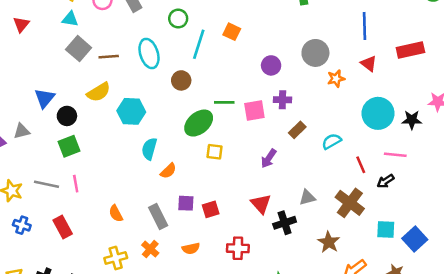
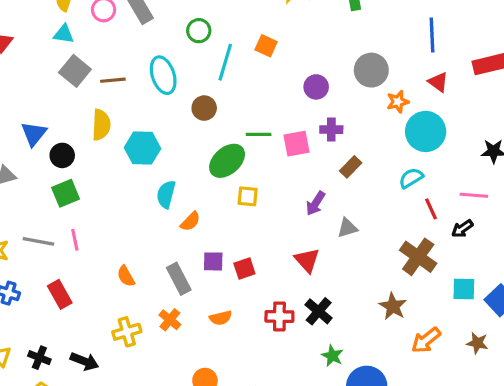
yellow semicircle: (99, 92) -> (101, 125), turned -55
cyan circle: (378, 113) -> (426, 131), moved
cyan semicircle: (332, 141) -> (411, 178), moved
gray triangle: (307, 197) -> (347, 228), moved
black cross: (285, 223) -> (319, 311), moved, turned -30

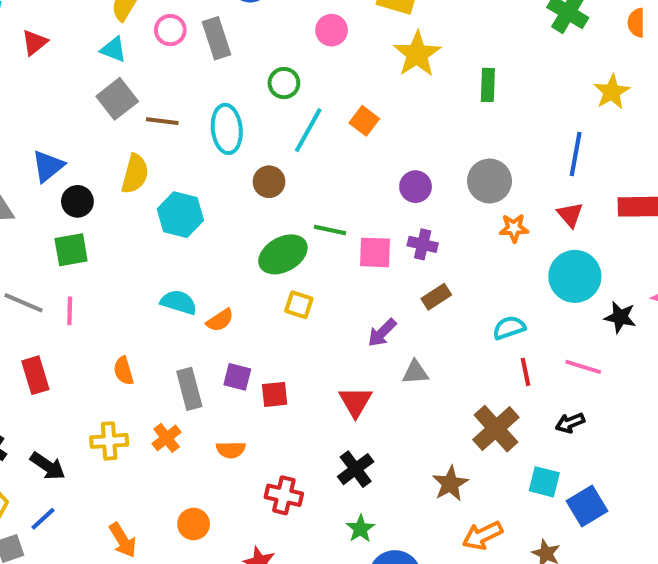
cyan circle: (426, 131) -> (575, 276), moved
cyan semicircle: (166, 194) -> (179, 302), moved, turned 80
black arrow: (462, 229) -> (570, 423), moved
red cross: (279, 316) -> (284, 495), moved

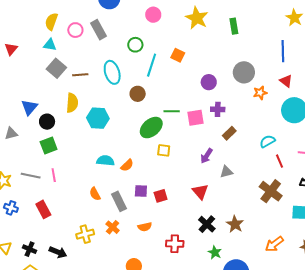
orange semicircle: (124, 371) -> (95, 194), moved
brown star: (450, 484) -> (235, 224), moved

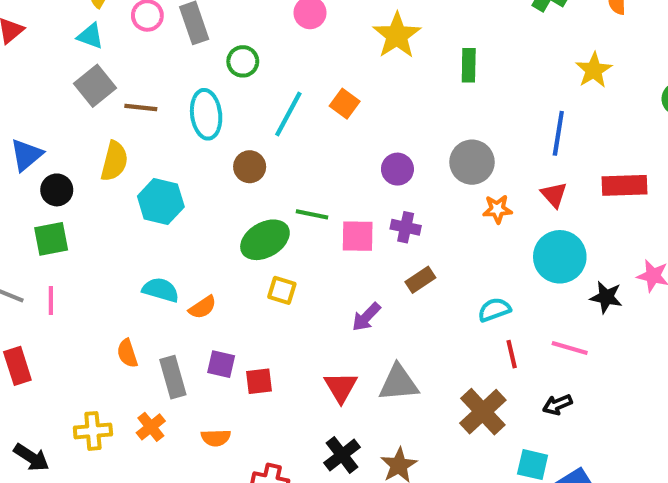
green circle: (135, 45) -> (243, 61), moved
gray triangle: (226, 172) -> (399, 383), moved, size x1.5

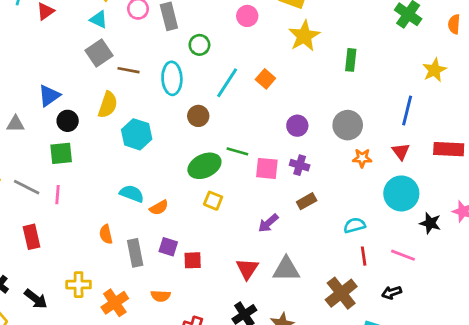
orange cross: (151, 427) -> (115, 303), moved, size x1.4

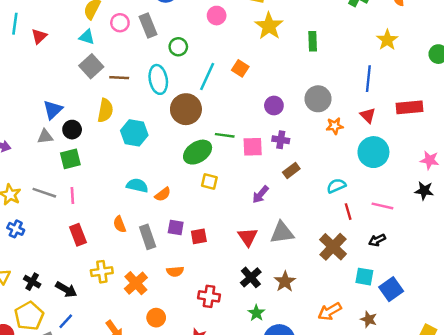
brown circle: (198, 116) -> (186, 109), size x1.6
gray triangle: (15, 124) -> (45, 137), moved
black star: (430, 223) -> (424, 191), moved
red rectangle: (31, 237) -> (78, 235), moved

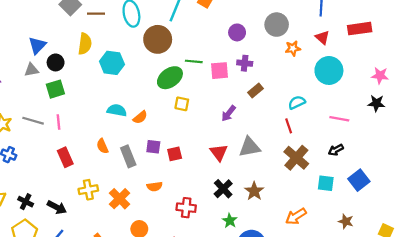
red line: (348, 212) -> (289, 126), moved
blue square: (391, 289) -> (359, 180), moved
brown star: (369, 319) -> (346, 221), moved

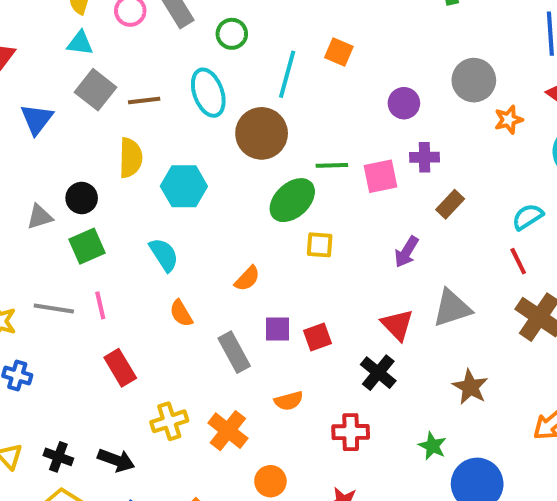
blue triangle: (37, 45) -> (37, 119), moved
cyan semicircle: (117, 110) -> (164, 255), moved, turned 54
orange semicircle: (102, 146) -> (181, 313), moved
black cross: (223, 189) -> (378, 373), moved

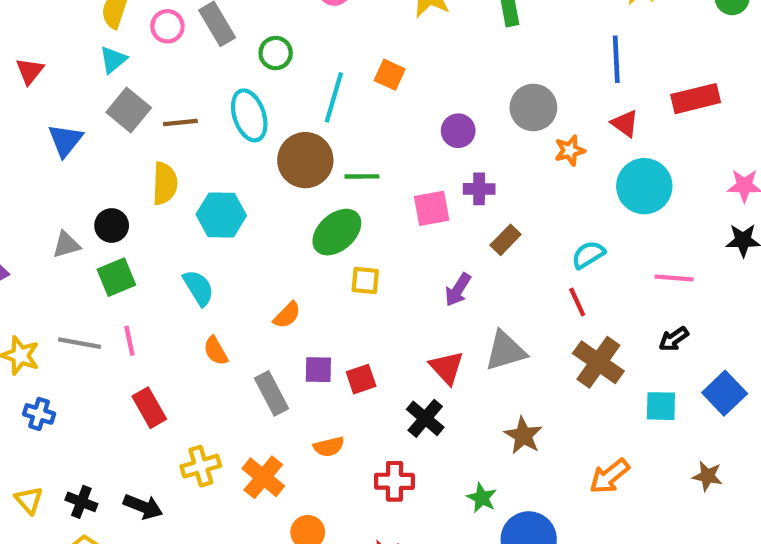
cyan triangle: (80, 43) -> (113, 60), turned -48
green line: (332, 165) -> (362, 176), moved

